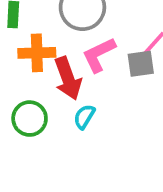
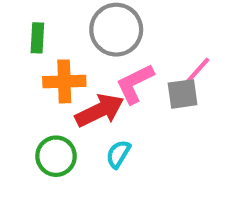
red arrow: (68, 78) -> (100, 111), turned -96

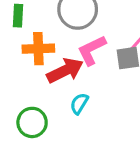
green circle: (56, 156) -> (32, 122), moved

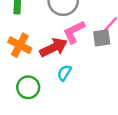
orange cross: (38, 49) -> (20, 45), moved, turned 30

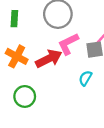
cyan semicircle: (64, 73) -> (85, 78), moved

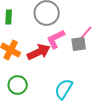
cyan semicircle: (85, 78) -> (64, 89), moved, size x1.5

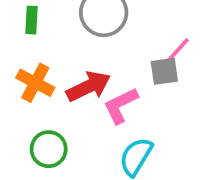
pink L-shape: (56, 39) -> (121, 105), moved

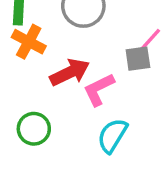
orange cross: (35, 83) -> (29, 42), moved

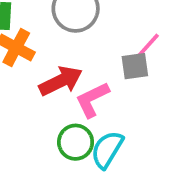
green circle: (34, 129) -> (76, 142), moved

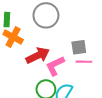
pink line: (148, 46) -> (84, 62), moved, turned 49

